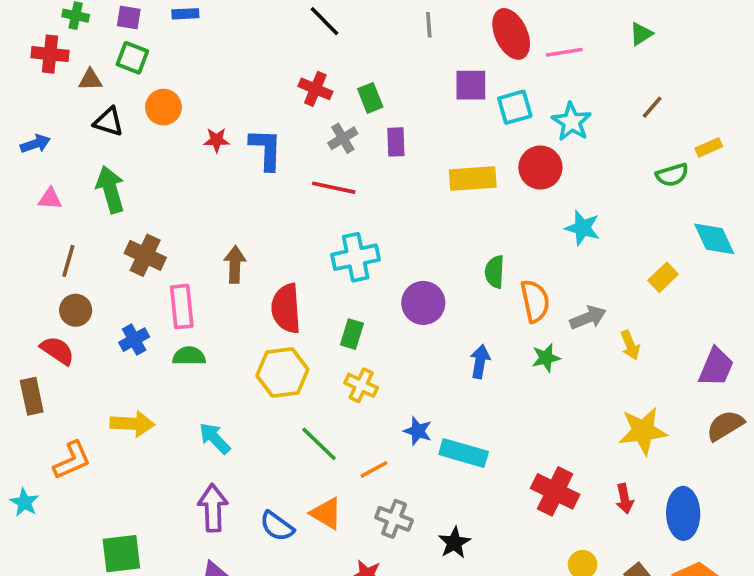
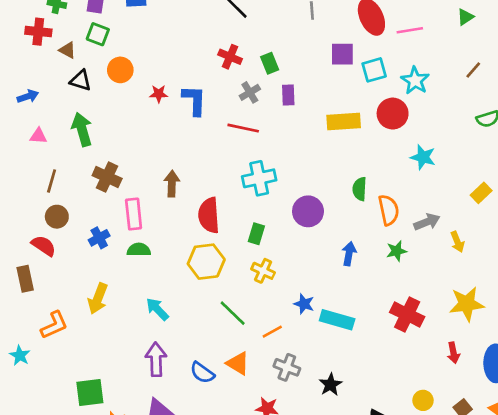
brown triangle: (90, 80) -> (67, 50), turned 30
yellow arrow: (132, 424) -> (98, 299), turned 108
red cross: (555, 491) -> (407, 314), moved

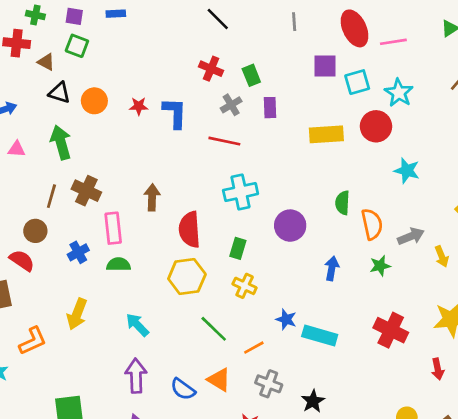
orange circle: (120, 70) -> (94, 101), moved
brown line: (52, 181) -> (51, 196), moved

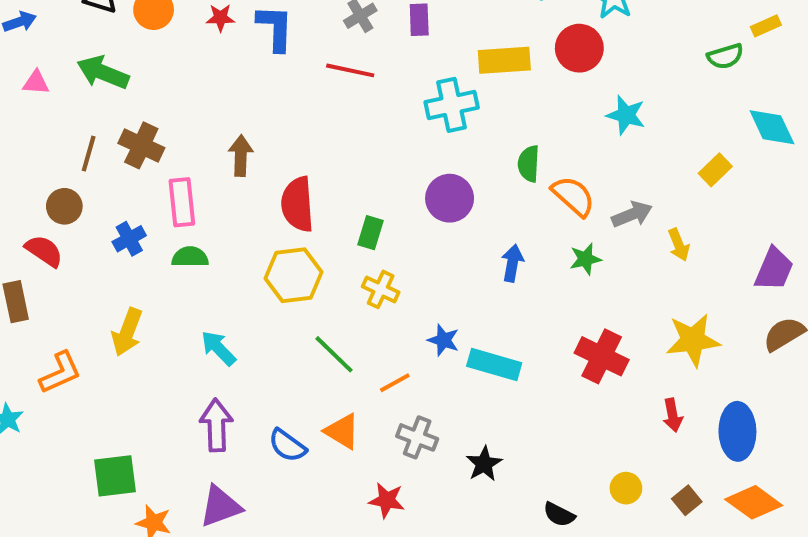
green arrow: (61, 142) -> (103, 72), turned -52
cyan cross: (241, 192) -> (452, 105), moved
orange semicircle: (372, 224) -> (573, 196), turned -36

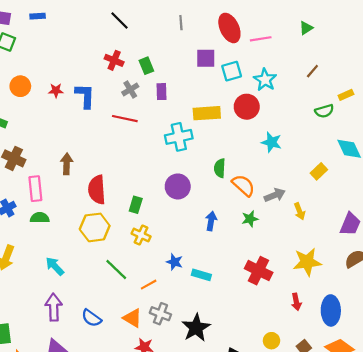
cyan rectangle: (494, 364) -> (201, 275), size x0.7
orange triangle: (342, 431) -> (132, 318), moved
black star: (484, 464) -> (196, 328), size x1.5

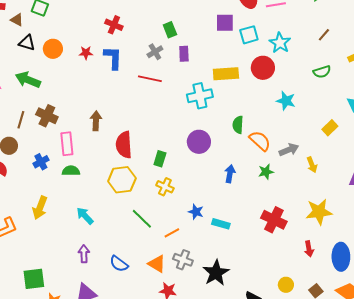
red cross: (114, 60) -> (114, 25), moved
green semicircle: (324, 111) -> (322, 72), moved
purple arrow: (54, 307) -> (84, 254), size x0.7

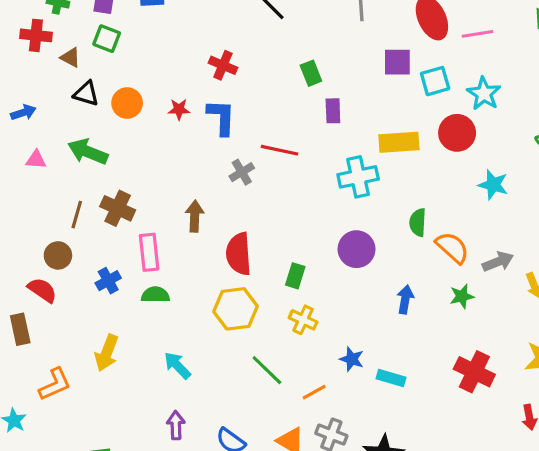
gray cross: (155, 52) -> (242, 172), moved

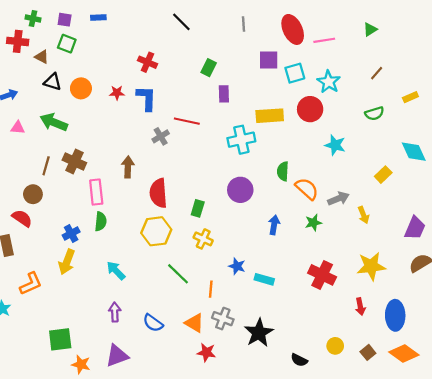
green rectangle: (311, 73) -> (209, 68), turned 49
blue cross: (108, 281) -> (71, 233), moved
green semicircle: (155, 295) -> (101, 221), turned 96
orange line: (314, 392) -> (211, 289), turned -56

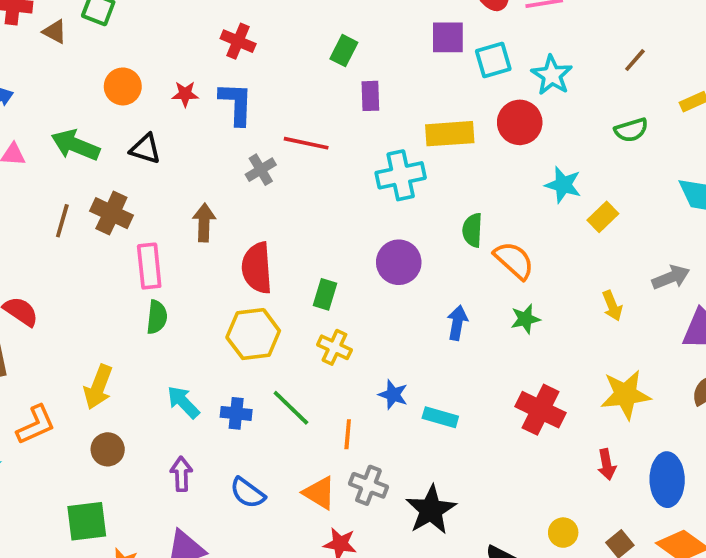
black triangle: (53, 82) -> (145, 149), moved
yellow rectangle: (383, 175) -> (603, 217), moved
brown circle: (33, 194) -> (108, 449), moved
gray arrow: (338, 199) -> (671, 277), moved
blue cross: (71, 233) -> (236, 413), moved, turned 35

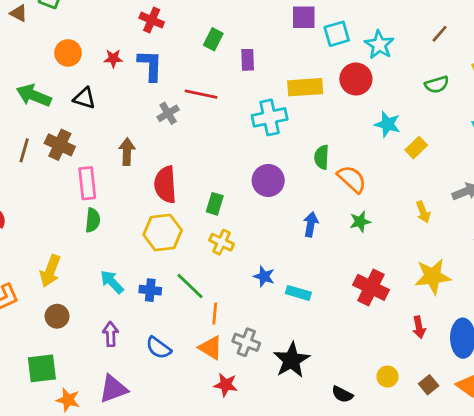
green rectangle: (344, 51) -> (213, 39), moved
orange line: (348, 434) -> (215, 313), moved

